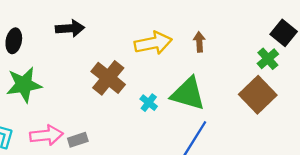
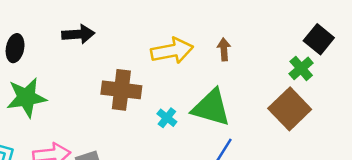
brown cross: (108, 78) -> (121, 90), turned -32

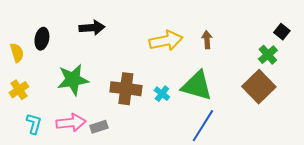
black square: (319, 39) -> (282, 32), size x0.7
brown cross: (121, 90) -> (126, 89), moved
green star: (26, 97) -> (73, 80), moved

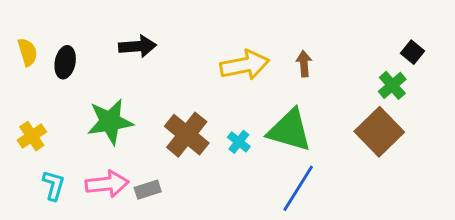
yellow semicircle: (17, 53) -> (27, 52), moved
brown cross: (126, 89) -> (187, 135), turned 32

